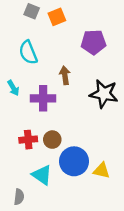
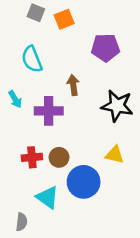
yellow triangle: (102, 170) -> (115, 155), moved

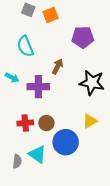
brown arrow: (73, 85) -> (58, 66), turned 35
cyan arrow: (15, 99) -> (12, 78), turned -32
yellow triangle: (115, 155) -> (90, 121), turned -42
gray semicircle: (22, 222) -> (17, 161), moved

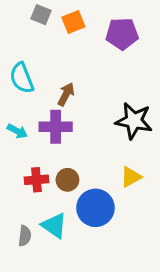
purple pentagon: (83, 37) -> (122, 34), moved
cyan semicircle: (25, 46) -> (22, 78), moved
brown arrow: (58, 66) -> (66, 94), moved
cyan arrow: (12, 78) -> (17, 131), moved

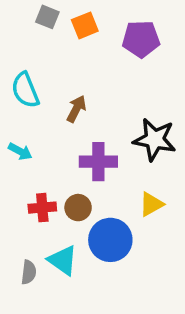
purple cross: (56, 127) -> (98, 162), moved

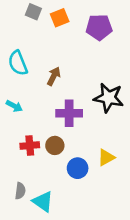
yellow triangle: (151, 204) -> (106, 157), moved
blue circle: (110, 240) -> (78, 168), size x0.7
cyan triangle: (63, 260) -> (43, 202), moved

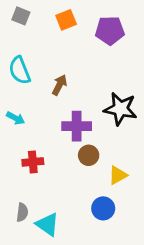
gray square: (33, 12) -> (21, 16), moved
brown circle: (55, 145) -> (89, 155), moved
blue circle: (78, 168) -> (103, 208), moved

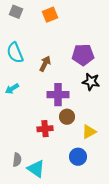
purple pentagon: (110, 31) -> (83, 55), moved
black star: (120, 109) -> (91, 82), size x0.7
cyan arrow: (16, 118) -> (12, 89), turned 120
red cross: (33, 162) -> (45, 129), moved

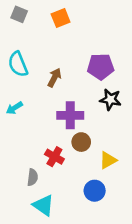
red cross: (45, 129) -> (54, 157), turned 35
gray semicircle: (17, 160) -> (33, 177), moved

